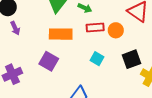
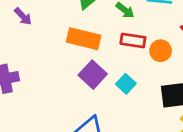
purple arrow: (15, 28) -> (23, 16), turned -32
purple square: (49, 61) -> (93, 75), moved

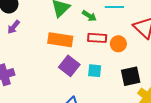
purple arrow: (23, 16) -> (14, 27), turned 88
cyan square: (126, 84) -> (95, 71), turned -32

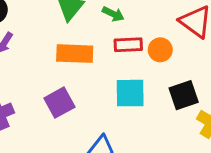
purple square: (69, 66) -> (59, 103), moved, turned 30
cyan square: (95, 71) -> (130, 93), size x1.5

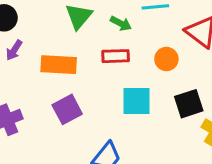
red rectangle: (128, 45) -> (116, 56), moved
orange rectangle: (75, 54) -> (59, 65), moved

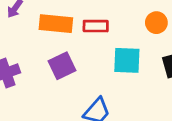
red rectangle: (116, 56) -> (96, 26), moved

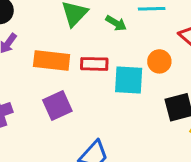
cyan square: (127, 60) -> (129, 80), moved

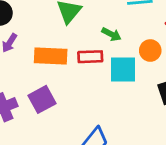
green arrow: (116, 23) -> (111, 34), moved
purple square: (57, 106) -> (42, 99), moved

